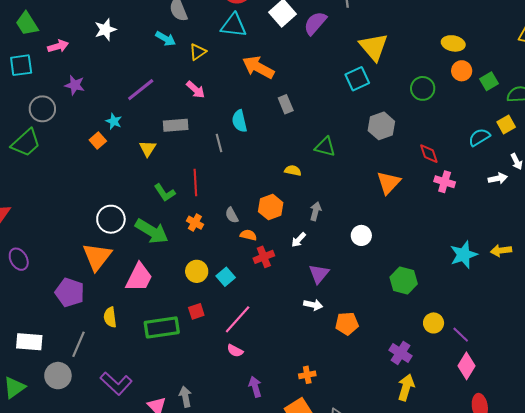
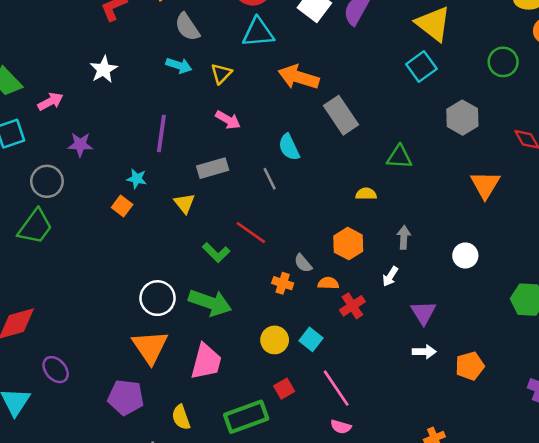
purple line: (141, 90) -> (161, 134), turned -32
gray rectangle: (286, 104) -> (341, 115), size x1.6
red line: (195, 182) -> (251, 233), turned -40
orange cross: (195, 223) -> (283, 283), moved
pink line: (238, 319) -> (336, 388), turned -64

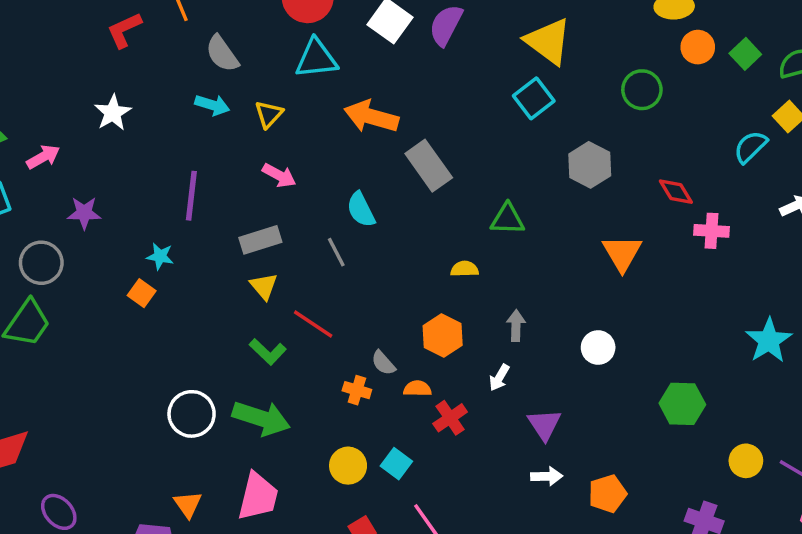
yellow triangle: (184, 203) -> (264, 286), moved
orange triangle: (150, 347) -> (188, 504), moved, size x0.6

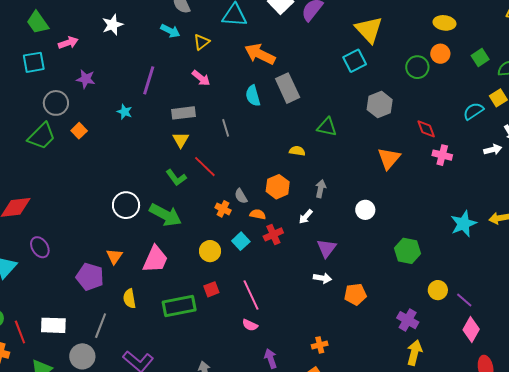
orange circle: (698, 47) -> (440, 54), moved
cyan semicircle: (361, 210) -> (253, 96), moved
orange square: (142, 293) -> (79, 131), moved
cyan square: (396, 464) -> (241, 241), moved

